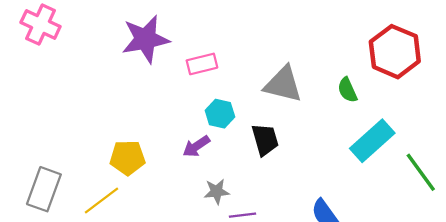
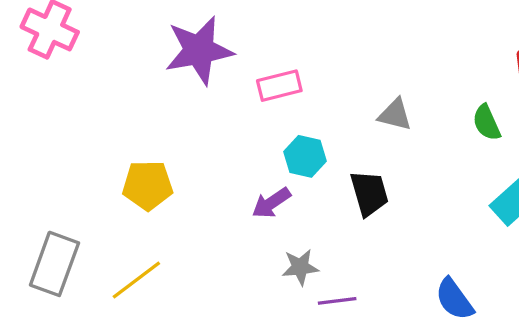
gray triangle: (283, 84) -> (395, 115), size x0.6
yellow pentagon: (127, 158) -> (148, 185), moved

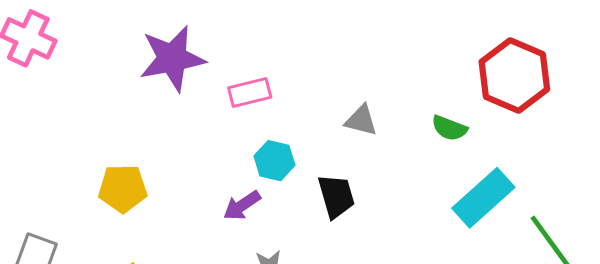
green semicircle: (487, 123) -> (449, 128), turned -45

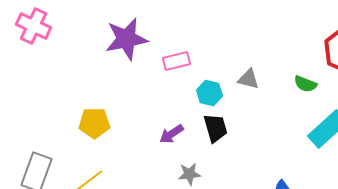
cyan hexagon: (274, 161) -> (209, 93), moved
black trapezoid: (336, 196) -> (215, 128), moved

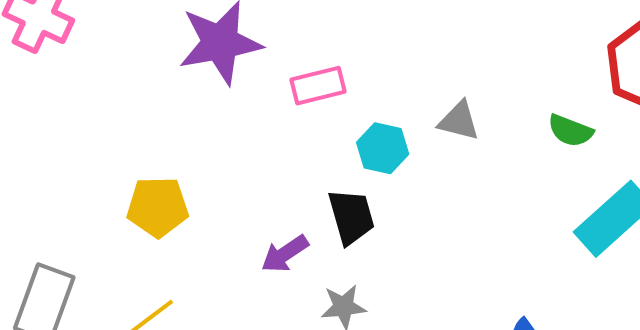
black trapezoid: (215, 128) -> (351, 217), moved
purple arrow: (171, 134) -> (285, 254), moved

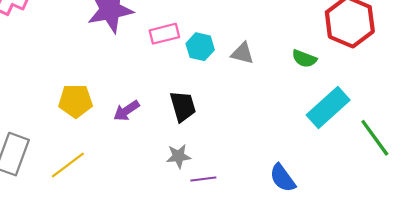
cyan hexagon: (383, 148) -> (200, 47), moved
purple arrow: (285, 254) -> (126, 111), moved

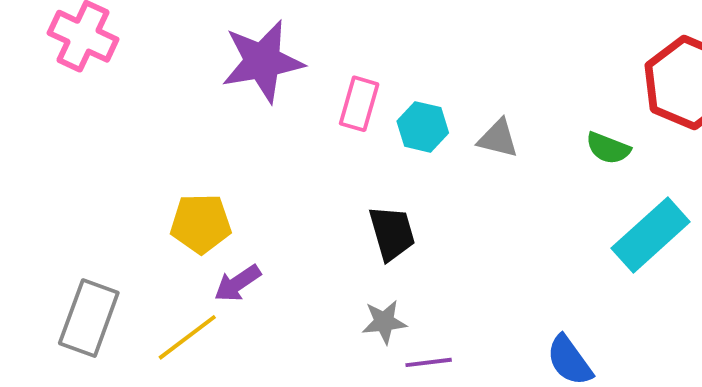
pink rectangle: (164, 34) -> (359, 104), turned -60
purple arrow: (126, 111) -> (237, 283), moved

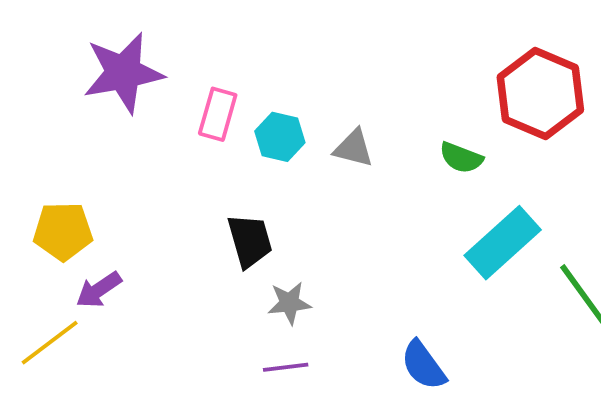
gray star: (384, 322) -> (289, 303), moved

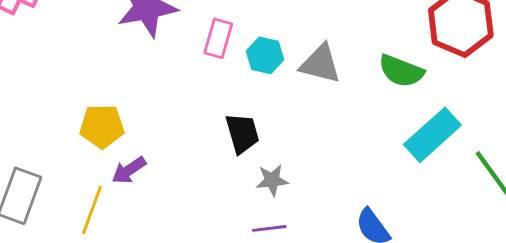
gray triangle: (354, 148) -> (320, 64), size x1.4
green semicircle: (461, 158) -> (401, 71), size x1.4
yellow line: (50, 343) -> (92, 210), turned -33

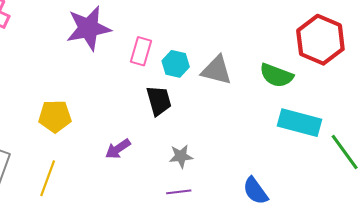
black trapezoid: (242, 133) -> (159, 101), moved
cyan rectangle: (432, 135) -> (299, 123), turned 57
purple arrow: (129, 170) -> (118, 149), moved

